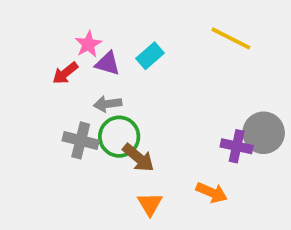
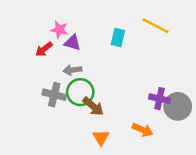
pink star: (88, 44) -> (59, 30), turned -30
cyan rectangle: (150, 56) -> (118, 38), moved, turned -36
gray circle: (264, 133) -> (178, 106), moved

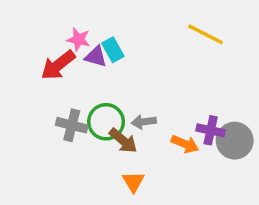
cyan rectangle: (118, 38) -> (113, 50), moved, turned -42
red arrow: (44, 49) -> (58, 65), size x1.5
gray arrow: (72, 70) -> (144, 122), moved
orange arrow: (143, 130) -> (185, 144), moved

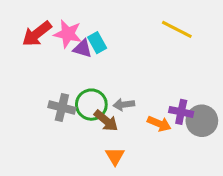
pink star: (79, 39) -> (68, 34), size x1.4
red arrow: (58, 65) -> (37, 34), moved

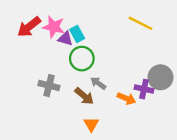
green circle: (91, 105) -> (82, 59), moved
gray arrow: (124, 105) -> (98, 83), turned 42
gray circle: (202, 121) -> (160, 77), moved

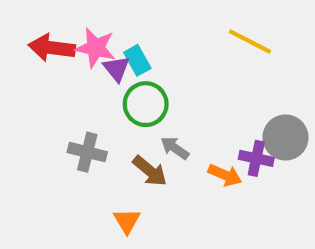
red arrow: (29, 27) -> (52, 48), turned 45
purple triangle: (65, 39) -> (116, 69), turned 35
orange triangle: (91, 124) -> (127, 221), moved

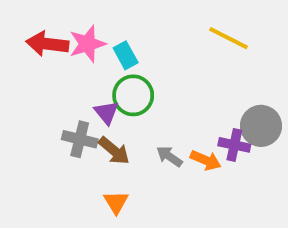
pink star: (96, 48) -> (87, 44), turned -30
purple triangle: (116, 69) -> (106, 113), moved
gray arrow: (175, 148) -> (169, 156), moved
brown arrow: (150, 171) -> (114, 151), moved

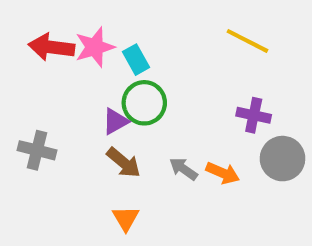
purple triangle: (106, 113) -> (115, 121), turned 40
gray circle: (261, 126) -> (283, 159), moved
gray cross: (80, 139) -> (37, 150), moved
purple cross: (234, 145) -> (254, 115), moved

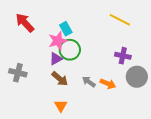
red arrow: (51, 47) -> (25, 23), turned 40
pink star: (95, 47) -> (58, 41), moved

